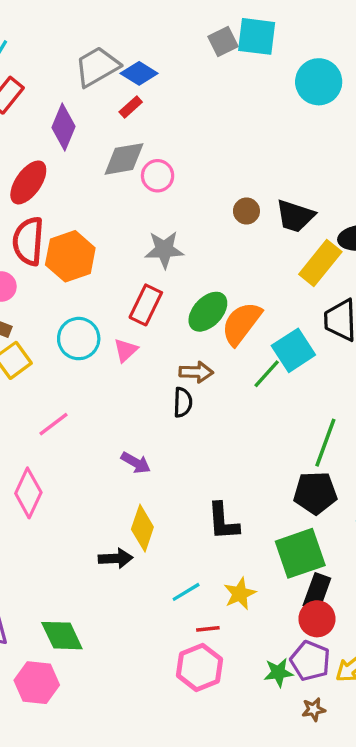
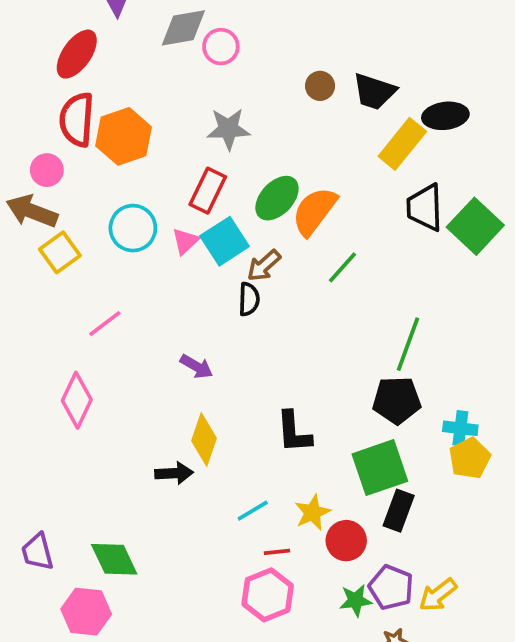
cyan square: (293, 350) -> (225, 241), moved
brown arrow: (196, 372) -> (264, 266), turned 136
red circle: (317, 619) -> (346, 541), moved

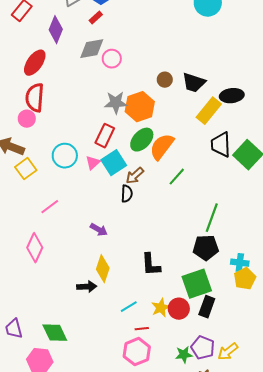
orange hexagon: (124, 136) -> (140, 107), moved
pink circle: (47, 170) -> (27, 119), moved
red circle: (346, 541) -> (179, 309), moved

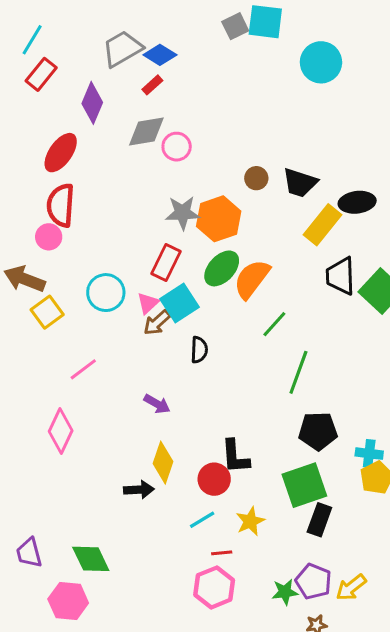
brown arrow: (135, 176) -> (157, 323), moved
green line: (212, 218) -> (298, 372), moved
red circle: (179, 309) -> (214, 479), moved

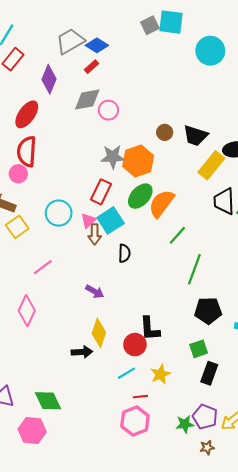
brown arrow: (157, 323) -> (95, 234), turned -48
green square: (304, 485) -> (199, 349), size x0.6

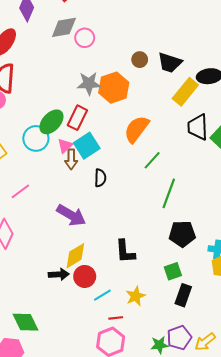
green ellipse: (140, 196) -> (51, 122), moved
purple arrow: (95, 292) -> (71, 215), size x1.6
yellow diamond: (99, 333) -> (75, 256), turned 40
red circle: (135, 345) -> (85, 276), moved
purple pentagon: (205, 417) -> (179, 338), turned 30

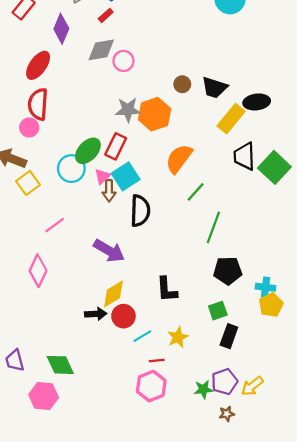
black semicircle: (100, 178) -> (140, 211), size x1.6

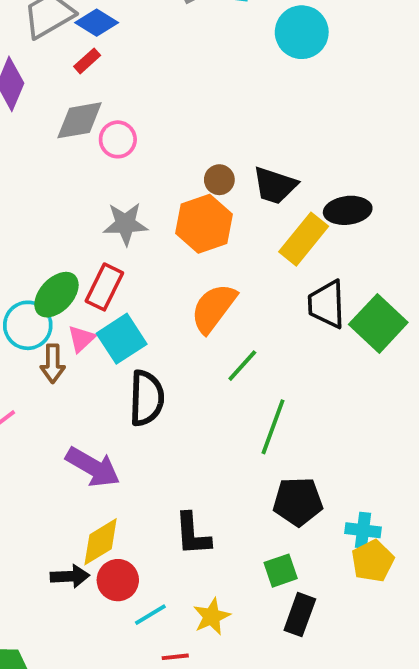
orange hexagon: (155, 114) -> (204, 224), moved
brown arrow: (109, 191) -> (53, 364), moved

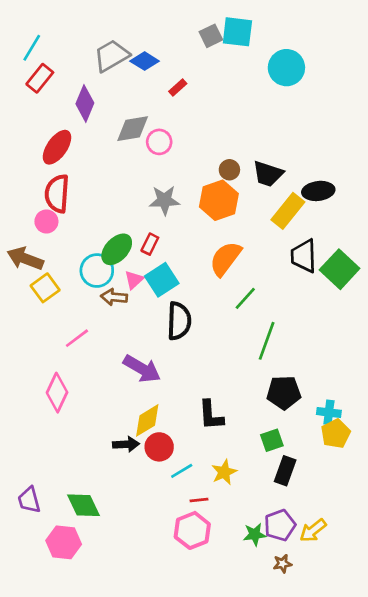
red rectangle: (87, 61) -> (178, 88), moved
red rectangle: (104, 287) -> (150, 244), size x0.7
brown arrow: (53, 364) -> (114, 297), turned 95

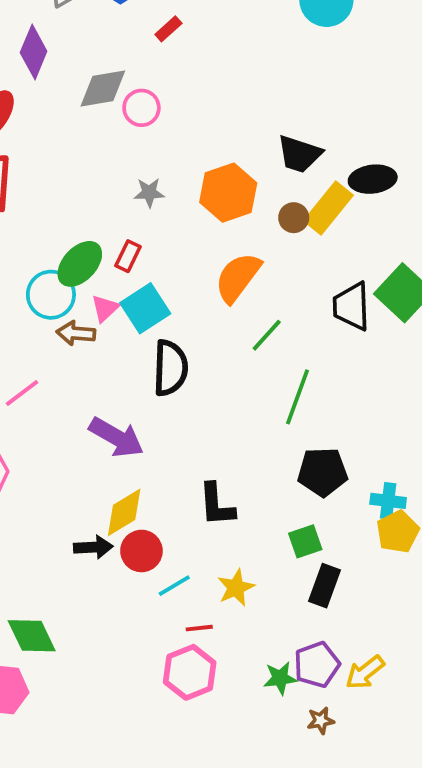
brown circle: (229, 170) -> (294, 218), moved
gray star: (164, 200) -> (149, 193), size x0.7
black trapezoid: (304, 256) -> (351, 306), moved

